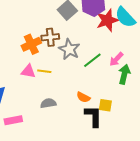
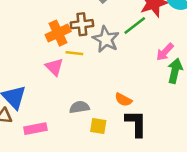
green line: (92, 60) -> (135, 26), moved
pink triangle: (28, 71) -> (54, 67), turned 35
yellow line: (44, 71) -> (74, 53), moved
yellow square: (105, 105) -> (98, 126), moved

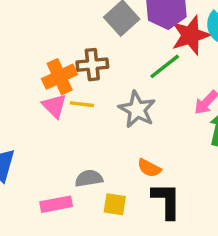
gray star: (106, 39) -> (137, 109), moved
pink triangle: (54, 67) -> (54, 106), moved
pink rectangle: (35, 129) -> (56, 204), moved

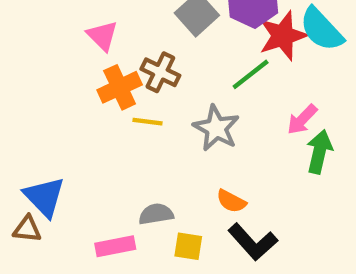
brown cross: (92, 65) -> (160, 72), turned 32
pink triangle: (54, 106) -> (102, 36), moved
black L-shape: (166, 201) -> (253, 242), turned 138

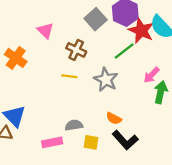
red star: (283, 36) -> (141, 31), turned -30
orange cross: (120, 87) -> (16, 58), moved, turned -30

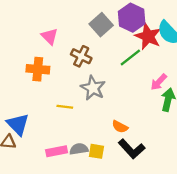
orange cross: (16, 58) -> (38, 69), moved, turned -30
yellow line: (69, 76) -> (65, 107), moved
gray star: (106, 80) -> (93, 88), moved
gray semicircle: (74, 125) -> (79, 149), moved

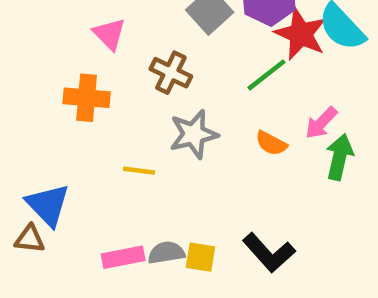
gray star: (93, 88) -> (194, 134), turned 30
orange semicircle: (120, 127) -> (271, 143), moved

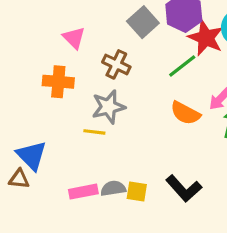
gray star: (194, 134) -> (108, 107), moved
orange semicircle: (271, 143) -> (185, 113), size x1.4

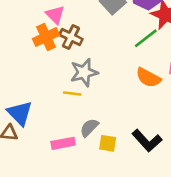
brown cross: (116, 64) -> (71, 37), moved
orange cross: (58, 82) -> (46, 37), moved, turned -30
gray semicircle: (113, 188) -> (89, 128), moved, turned -36

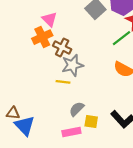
brown cross: (71, 37) -> (62, 47), moved
blue triangle: (20, 113) -> (25, 126), moved
pink rectangle: (63, 143) -> (71, 132), moved

